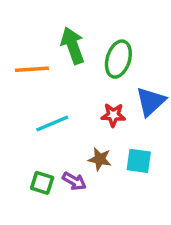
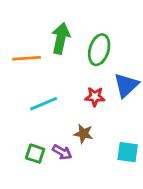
green arrow: (73, 46) -> (61, 38), turned 32
cyan square: (139, 161) -> (128, 152), moved

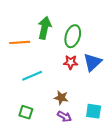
red star: (95, 97) -> (71, 62), moved
purple arrow: (62, 152) -> (64, 116), moved

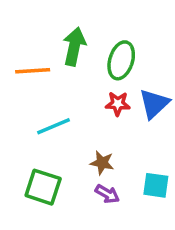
green square: (26, 112) -> (43, 187), size x1.5

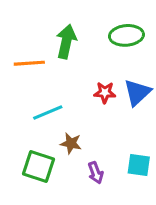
green ellipse: (121, 60) -> (126, 35), moved, turned 68
brown star: (102, 163) -> (71, 143), moved
purple arrow: (107, 194) -> (96, 173), turned 40

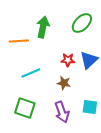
green ellipse: (126, 35) -> (82, 23), turned -40
brown star: (71, 143) -> (64, 83), moved
purple arrow: (96, 173) -> (62, 112), size x1.5

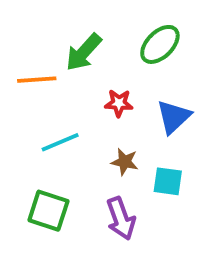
green arrow: (43, 27) -> (84, 52), turned -150
red star: (68, 60) -> (119, 103), moved
cyan square: (90, 107) -> (168, 181), moved

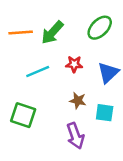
orange line: (37, 80) -> (21, 32), moved
cyan line: (60, 142) -> (38, 71), moved
green square: (48, 211) -> (23, 115), moved

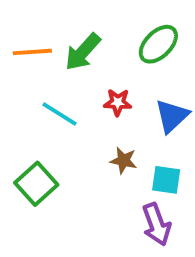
cyan line: (38, 71) -> (60, 114), turned 55
green square: (23, 115) -> (36, 184), turned 30
purple arrow: (75, 136) -> (156, 224), moved

